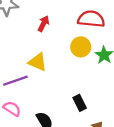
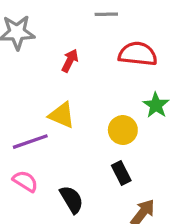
yellow circle: (81, 47) -> (123, 130), moved

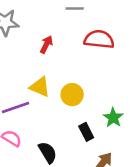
green star: (156, 105) -> (113, 118), moved
yellow circle: (123, 130) -> (72, 95), moved

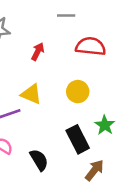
yellow circle: (72, 95) -> (78, 92), moved
black rectangle: (86, 132) -> (78, 139), size x1.5

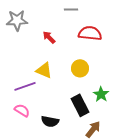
red arrow: (38, 52) -> (49, 37), turned -72
black semicircle: (39, 160) -> (50, 121), turned 132

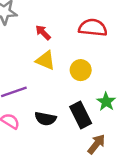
yellow triangle: (44, 70) -> (45, 60), moved
black semicircle: (50, 121) -> (45, 119), moved

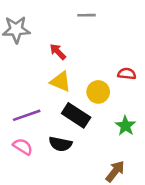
red semicircle: (93, 28) -> (127, 74), moved, size x0.6
black rectangle: (81, 115) -> (76, 115), moved, turned -30

